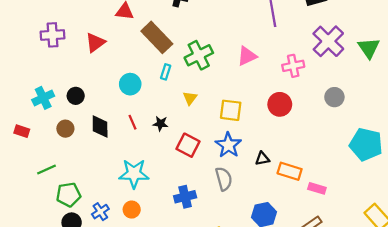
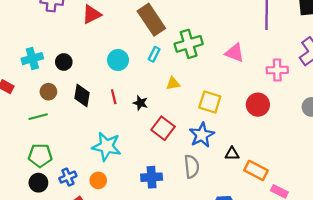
pink triangle: (247, 56) -> (235, 53), turned 36
yellow triangle: (190, 98) -> (173, 83), turned 32
green line: (46, 170) -> (38, 117), moved

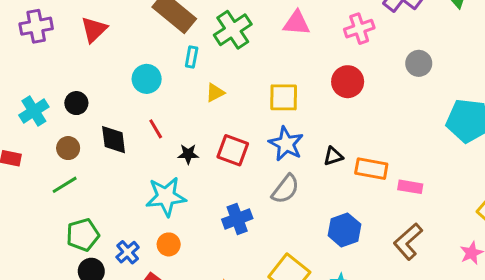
yellow triangle: (173, 83) -> (215, 93), moved
black star: (140, 103) -> (188, 154), moved
gray semicircle: (192, 167) -> (285, 189), turned 60

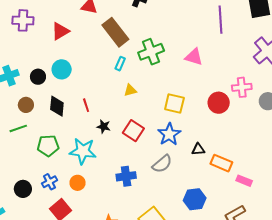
pink cross: (359, 29) -> (242, 87), moved
cyan circle: (147, 79) -> (62, 69), moved
green pentagon: (83, 235) -> (48, 146), moved

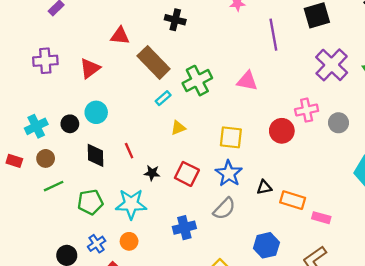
cyan rectangle: (120, 64) -> (163, 98), turned 32
brown circle: (26, 105) -> (46, 158), moved

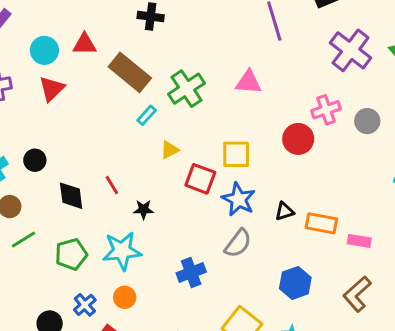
cyan circle: (96, 112) -> (44, 50), moved
red square: (187, 174) -> (200, 179), moved

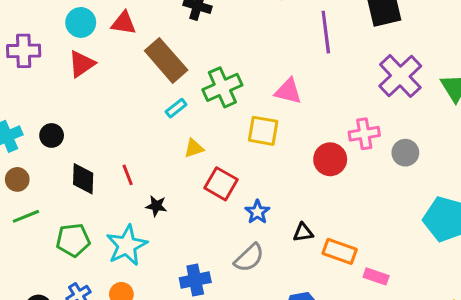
yellow square: (236, 154) -> (263, 131), moved
blue star: (239, 199) -> (257, 212), size x0.7
cyan star: (122, 251) -> (127, 245), turned -30

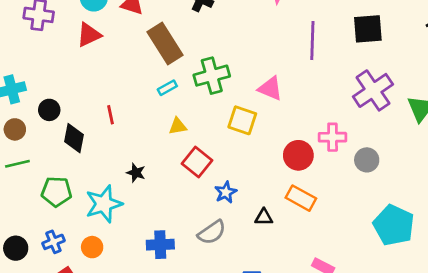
black circle: (52, 135) -> (49, 110), moved
red line: (128, 175) -> (111, 115), moved
orange rectangle: (340, 251) -> (301, 198), moved

